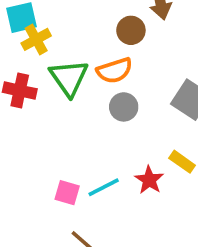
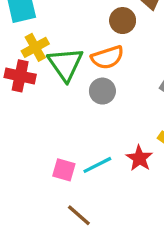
yellow cross: (36, 39) -> (35, 47), moved
gray circle: (124, 107) -> (102, 91), moved

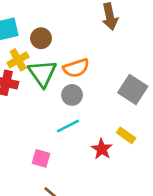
brown circle: (123, 21) -> (41, 38), moved
cyan line: (97, 165) -> (68, 126), moved

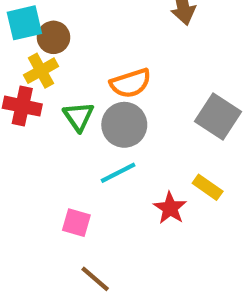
brown circle: (41, 38) -> (54, 37), moved
green triangle: (42, 73) -> (78, 116), moved, size x0.7
gray circle: (72, 95) -> (124, 125), size x1.4

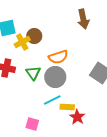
brown circle: (54, 37) -> (34, 36), moved
yellow cross: (41, 71) -> (22, 42), moved
yellow rectangle: (208, 187) -> (67, 107), moved, turned -32

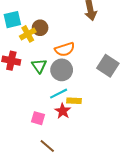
red star: (77, 117) -> (63, 111), moved

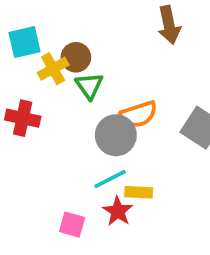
orange semicircle: (65, 49) -> (139, 114), moved
green triangle: (39, 66) -> (89, 86), moved

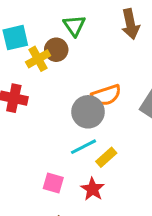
green triangle: (89, 86) -> (74, 25), moved
yellow rectangle: (139, 192) -> (106, 157), turned -45
red star: (118, 211) -> (93, 189), moved

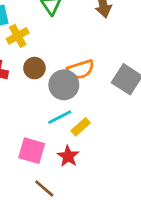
brown circle: (56, 50) -> (34, 68), moved
pink square: (53, 183) -> (32, 151), size x1.4

